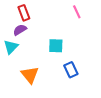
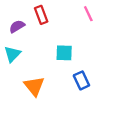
red rectangle: (24, 13) -> (41, 15), moved
purple semicircle: (20, 30) -> (17, 26), moved

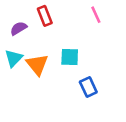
orange triangle: (34, 86) -> (37, 65), moved

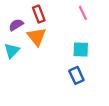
cyan square: (70, 57) -> (81, 50), moved
orange triangle: (37, 65) -> (37, 37), moved

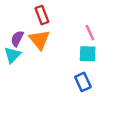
pink line: (83, 13) -> (90, 33), moved
purple semicircle: (16, 25) -> (17, 39), moved, turned -32

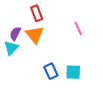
cyan square: (88, 54) -> (73, 72), moved
blue rectangle: (83, 82) -> (51, 71), moved

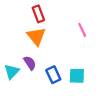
purple semicircle: (15, 34) -> (30, 63), moved, turned 120
cyan triangle: (11, 48) -> (12, 72), moved

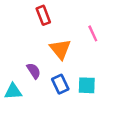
orange triangle: (36, 36) -> (60, 49), moved
cyan triangle: (12, 72) -> (13, 91), moved, turned 42

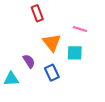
pink line: (93, 33) -> (80, 29), turned -48
cyan square: (87, 85) -> (75, 53), moved

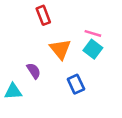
cyan square: (75, 53) -> (93, 49), moved, turned 35
blue rectangle: (52, 73) -> (76, 84), moved

